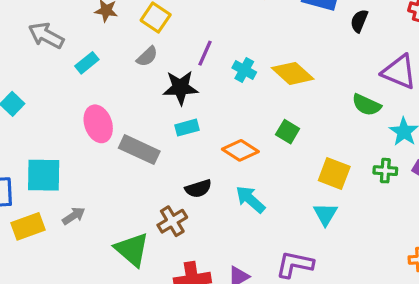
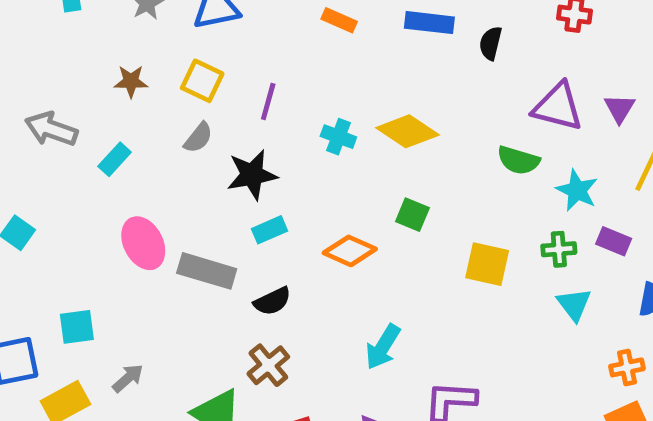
purple line: (205, 53) -> (268, 102), moved
cyan square: (44, 175) -> (77, 327), size x0.7
black semicircle: (198, 189) -> (272, 301), moved
cyan arrow: (250, 199) -> (383, 347), moved, turned -92
cyan triangle: (325, 214) -> (574, 304), moved

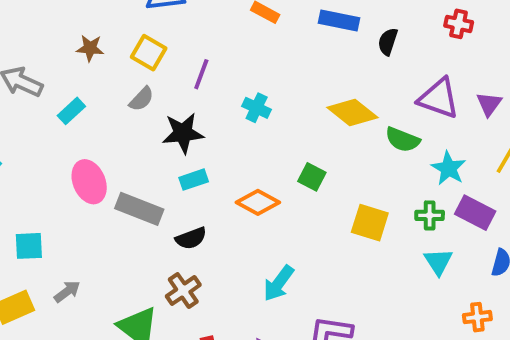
yellow diamond: (408, 131) -> (352, 112), moved
purple rectangle: (614, 241) -> (475, 213), size x1.4

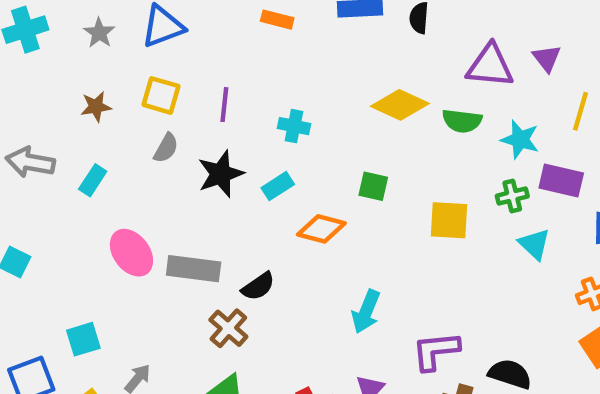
cyan rectangle: (194, 180) -> (278, 186), moved
brown cross: (183, 291) -> (228, 328), moved

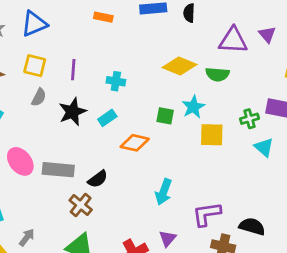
cyan star: (520, 140) -> (193, 107), moved, turned 30

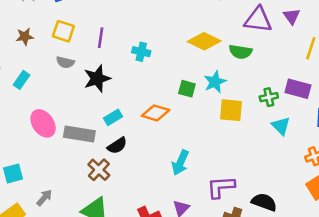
gray semicircle: (39, 97) -> (65, 62), turned 72
cyan rectangle: (107, 118) -> (113, 117), moved

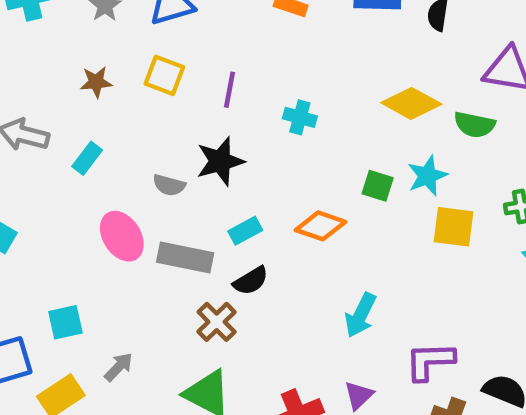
gray semicircle: (65, 62) -> (169, 185), moved

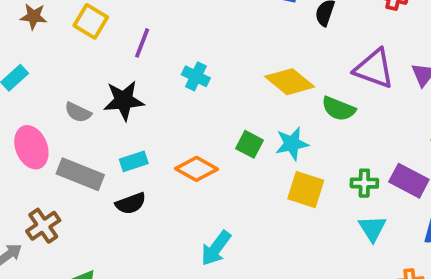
brown cross: (217, 322) -> (43, 226), moved

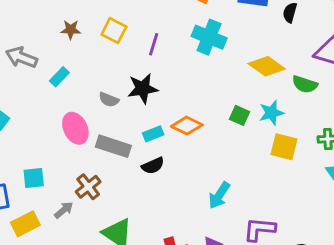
cyan cross: (196, 76) -> (209, 37), moved, size x1.6
orange diamond: (196, 169) -> (187, 126), moved

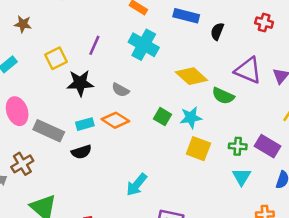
yellow square: (114, 31) -> (56, 58), moved, turned 30
gray semicircle: (109, 100) -> (120, 90), moved

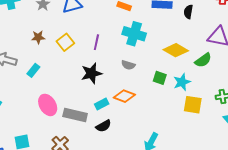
yellow square: (56, 58) -> (65, 42), moved
gray semicircle: (120, 90) -> (128, 65), moved
green semicircle: (223, 96) -> (203, 60), turned -48
green square: (163, 117) -> (160, 78), moved

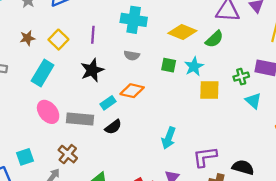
cyan rectangle: (33, 70) -> (43, 73), moved, size x1.6

